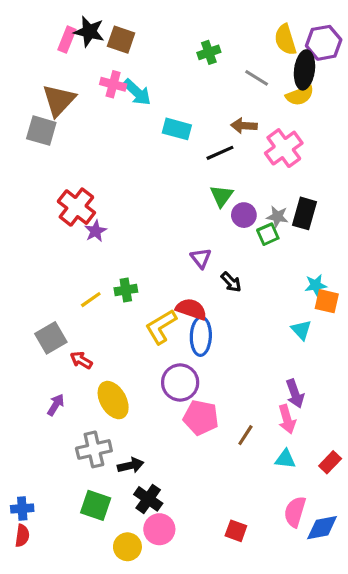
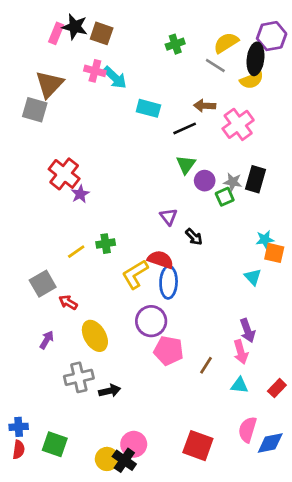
yellow semicircle: (285, 40) -> (226, 43), moved, turned 75
black cross: (148, 499) -> (124, 460), moved
green square: (96, 505) -> (55, 444), moved
red square: (236, 531) -> (198, 446), size x1.6

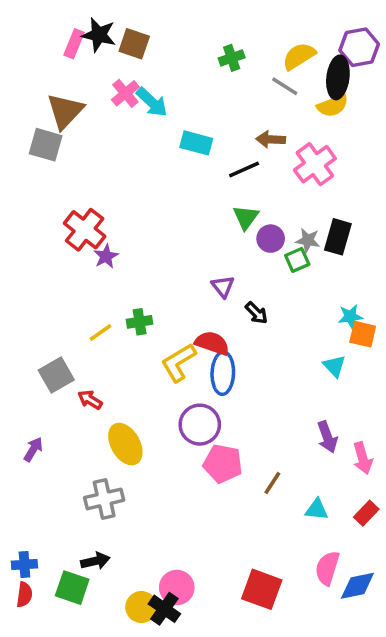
pink cross: (95, 71) -> (125, 93), turned 35
purple arrow: (47, 340) -> (33, 449), moved
pink arrow: (241, 352) -> (363, 458), moved
black arrow: (110, 391) -> (95, 561), moved

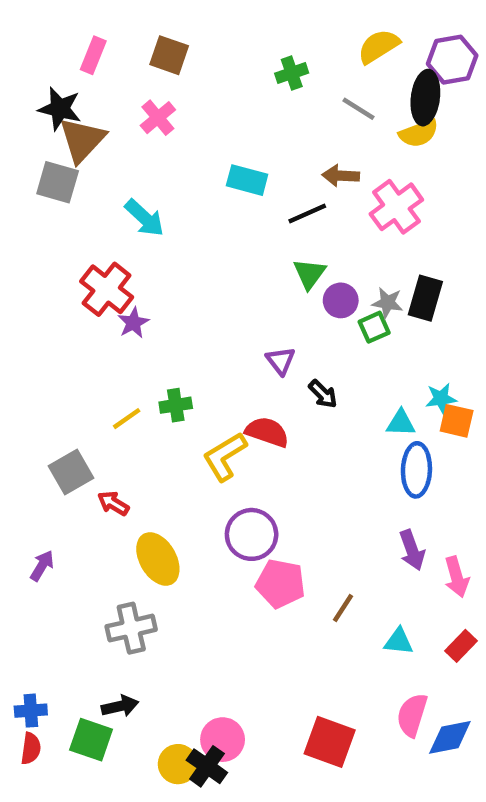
black star: (99, 35) -> (60, 109), moved
yellow semicircle: (299, 56) -> (379, 46), moved
cyan arrow: (152, 102) -> (145, 218), moved
cyan triangle: (334, 366) -> (401, 423), moved, turned -45
blue ellipse: (223, 373) -> (416, 470), moved

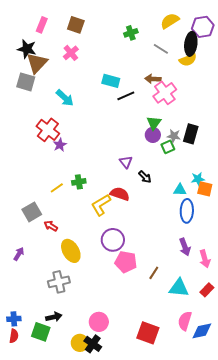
pink cross: (396, 207) -> (165, 93), moved
black line: (307, 213) -> (126, 96), moved
green triangle: (309, 274) -> (154, 123), moved
cyan triangle: (399, 641) -> (179, 288), size x1.5
pink circle: (223, 740) -> (99, 322), moved

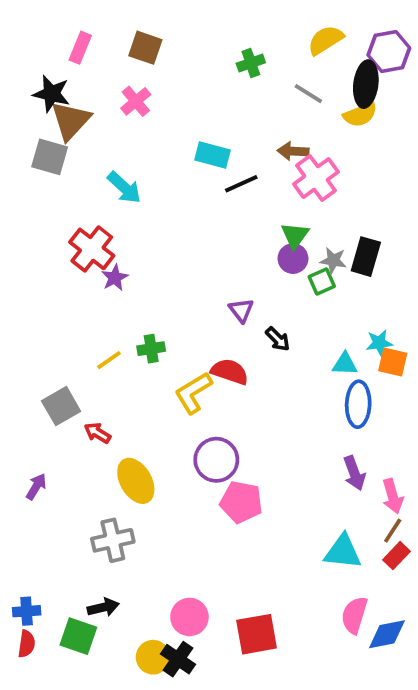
brown line: (154, 273) -> (393, 531), moved
red square: (148, 333) -> (257, 634), moved, turned -30

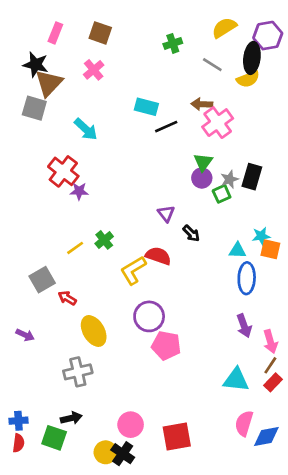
gray star: (333, 260) -> (229, 179), turned -30
purple star: (115, 278) -> (79, 191), turned 30
green cross: (151, 349) -> (104, 240), turned -30
purple arrow: (36, 487) -> (25, 335), turned 84

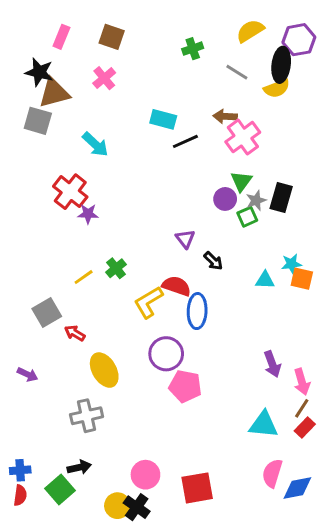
brown triangle: (49, 83) -> (54, 93), turned 32
green triangle: (203, 162) -> (241, 181), moved
blue ellipse: (247, 278) -> (197, 311), moved
green square: (54, 438) -> (60, 489), turned 30

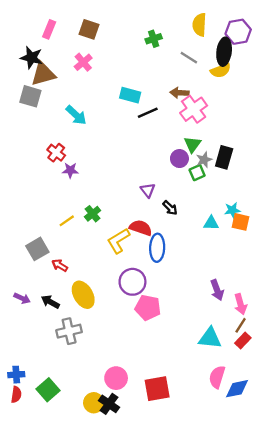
yellow semicircle: (250, 31) -> (199, 25), turned -55
red cross: (70, 192) -> (56, 153), size x0.7
black arrow: (79, 467) -> (50, 302), moved, turned -138

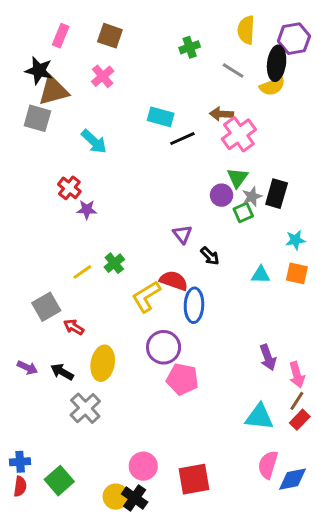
cyan star: (232, 210) -> (295, 240), moved
yellow ellipse: (83, 295) -> (103, 363), turned 40
gray cross: (69, 331) -> (85, 408), turned -30

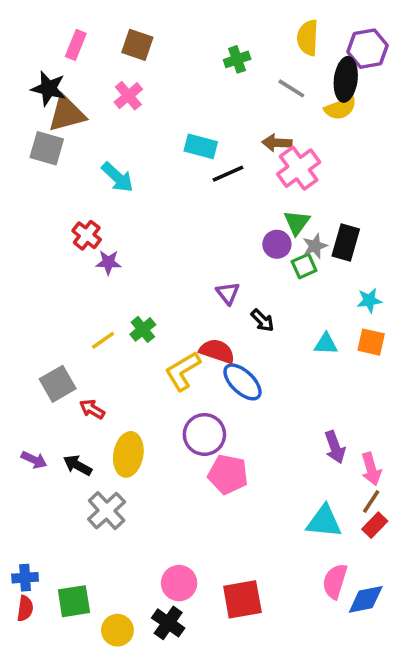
blue ellipse: (194, 305) -> (242, 382), turned -48
green square: (59, 481) -> (74, 601), turned 32
yellow circle: (116, 497) -> (117, 630), moved

